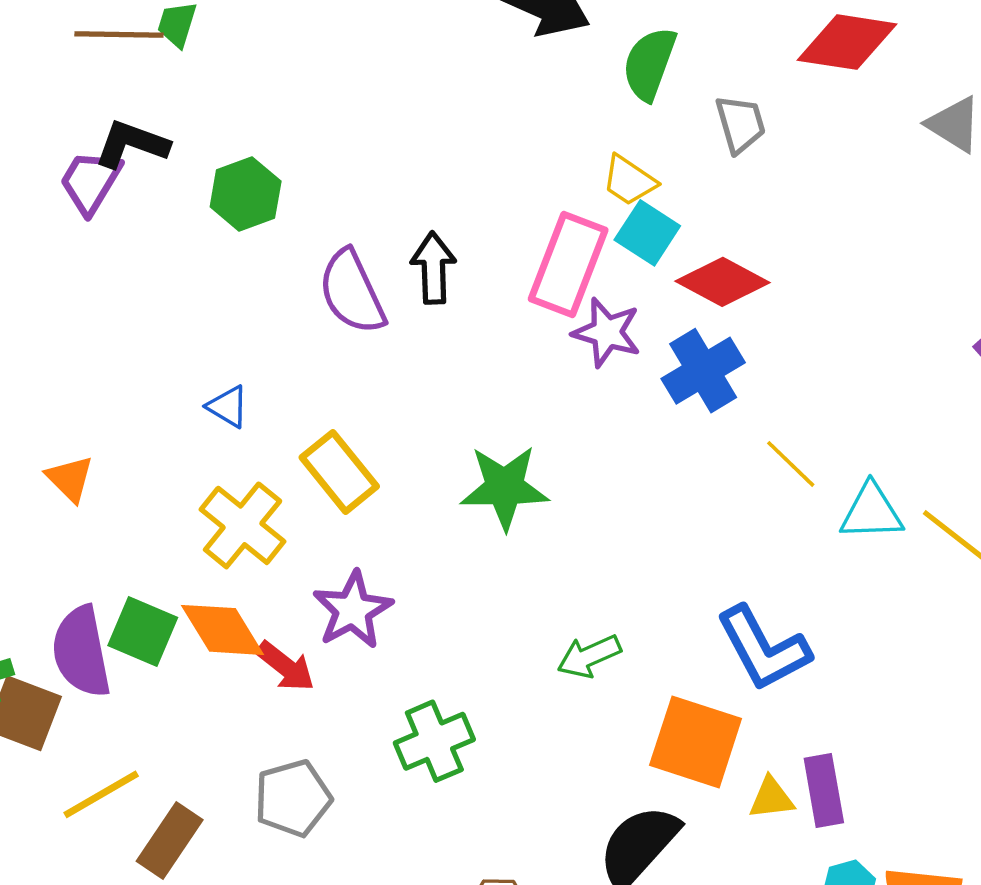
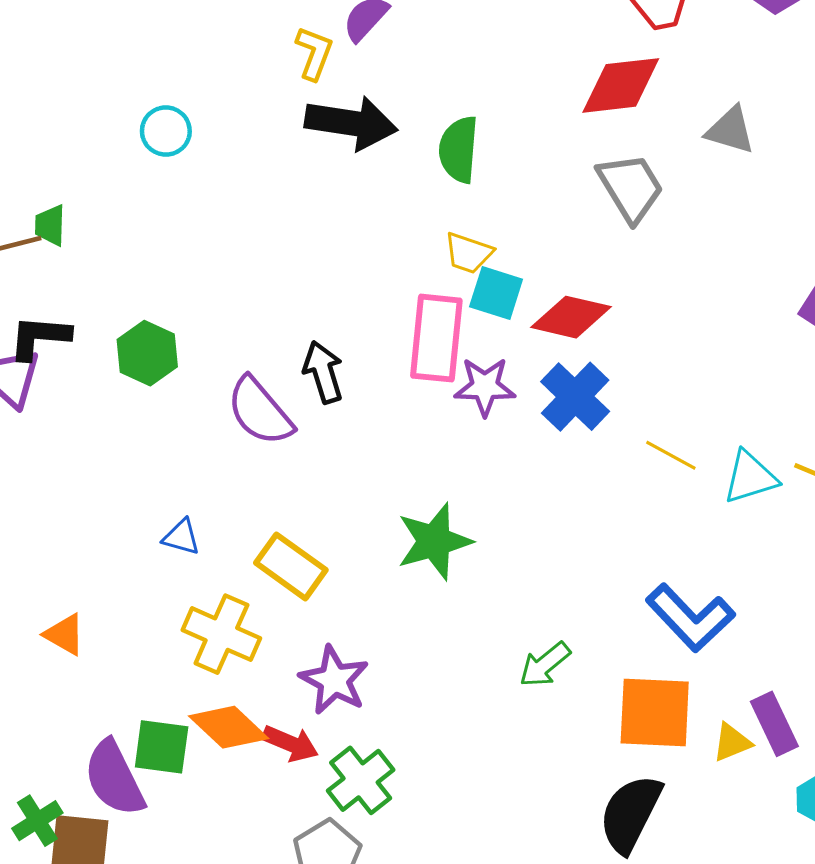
gray trapezoid: (740, 124) -> (631, 187), moved, size x1.4
green cross: (434, 741) -> (361, 780), moved

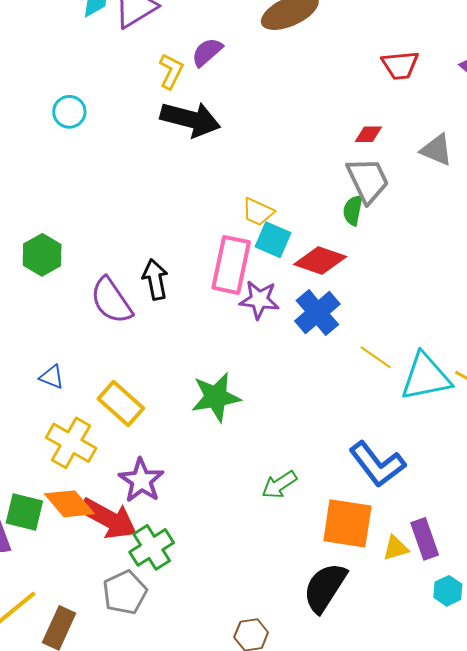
red diamond: (621, 85) -> (368, 134), moved, size x0.5
green semicircle: (459, 149) -> (353, 210), moved, size x0.7
cyan triangle: (750, 477) -> (426, 377), size x1.4
red arrow: (290, 743) -> (108, 519), size x1.6

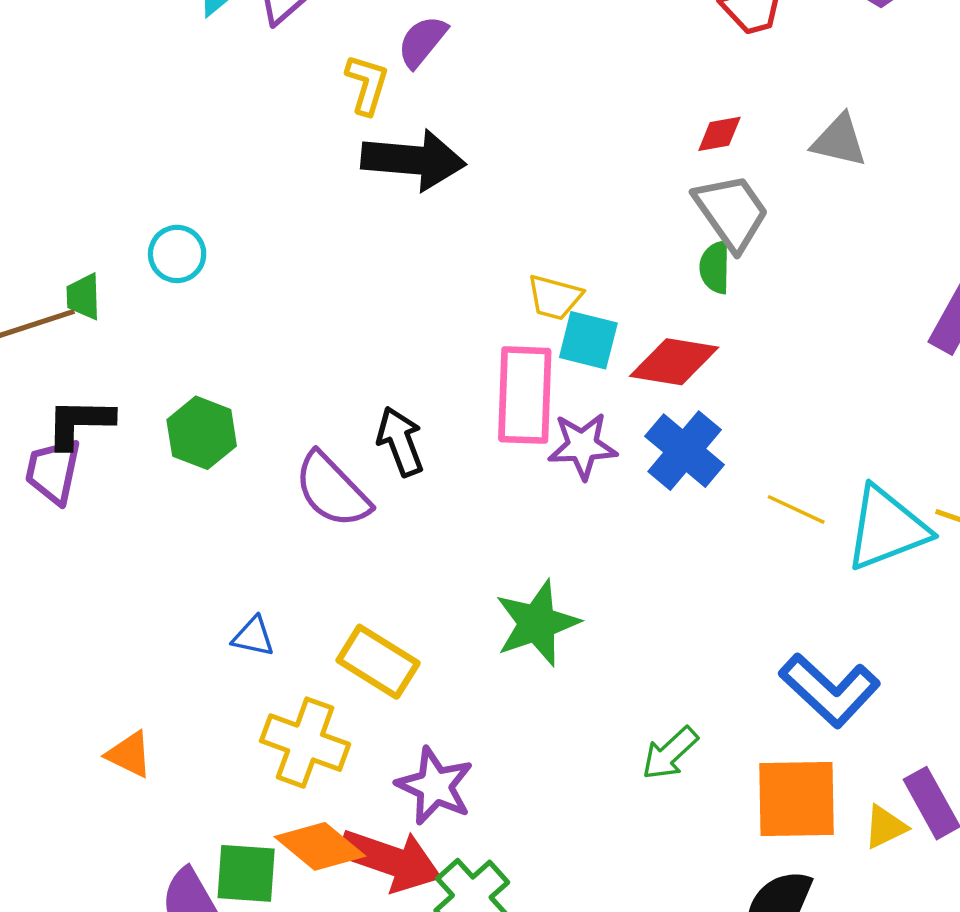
cyan circle: (69, 112) -> (177, 254), moved

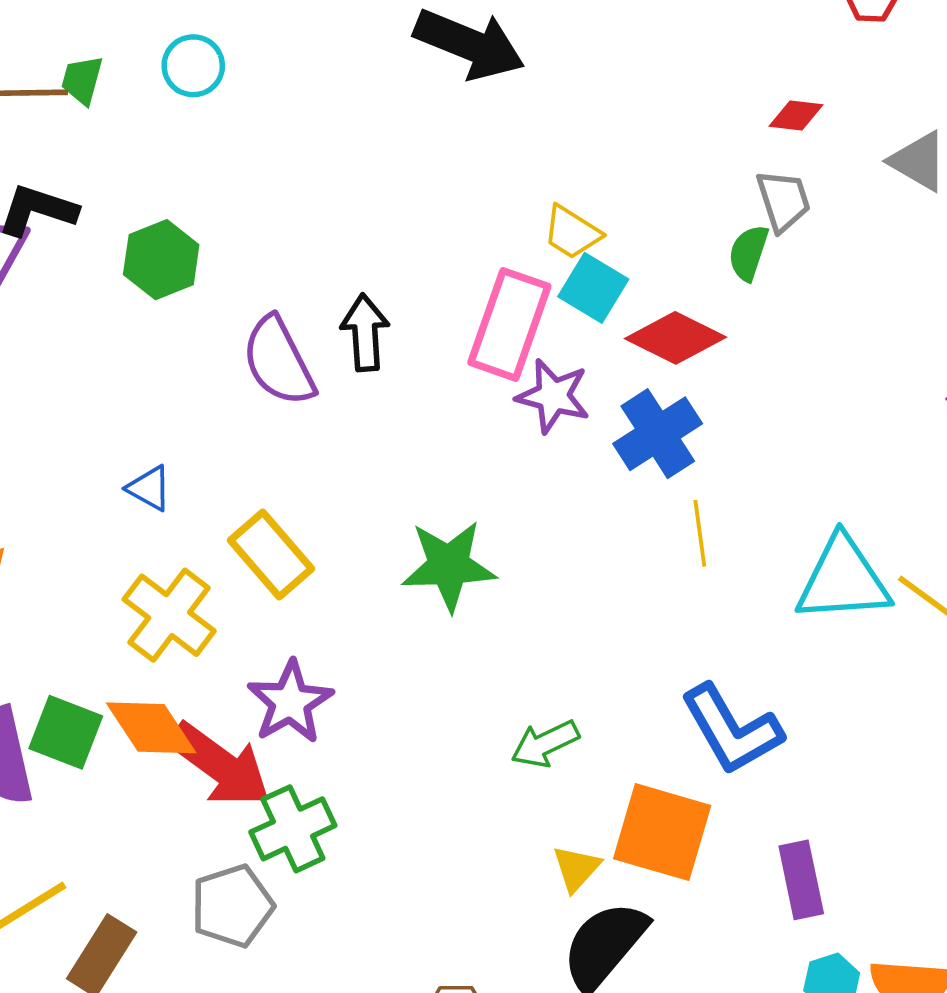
gray trapezoid: (731, 212) -> (783, 201), size x0.7
yellow line: (796, 509) -> (700, 533), moved, turned 40
yellow triangle: (885, 827) -> (576, 868), moved, turned -39

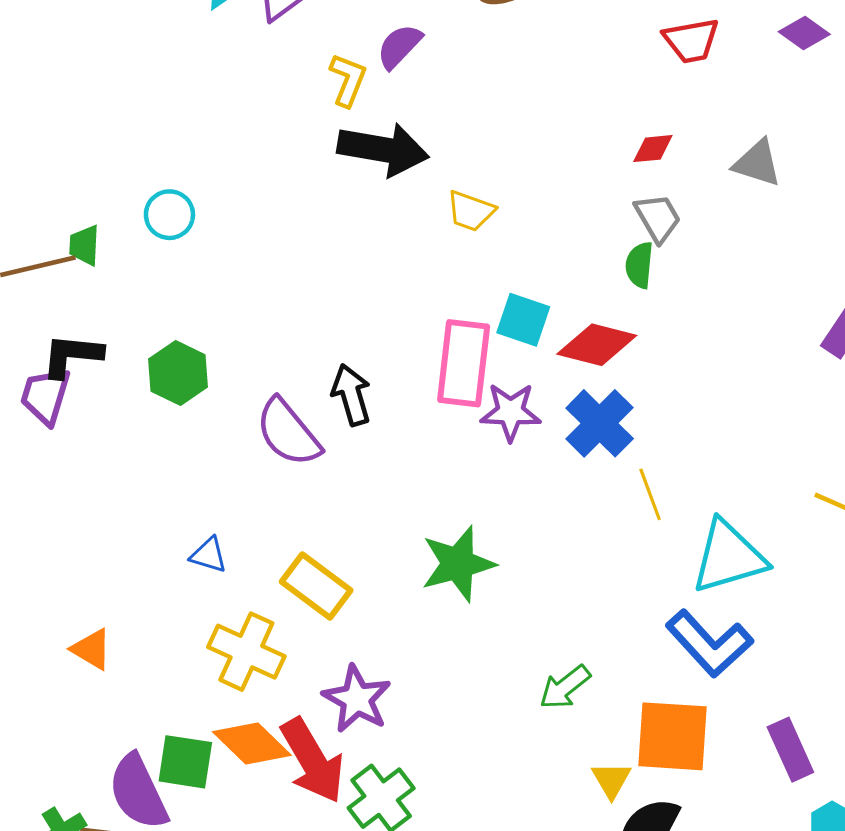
yellow trapezoid: (572, 232) -> (471, 211), moved
cyan triangle: (843, 580) -> (729, 557), moved
red arrow: (220, 765) -> (313, 761), turned 36

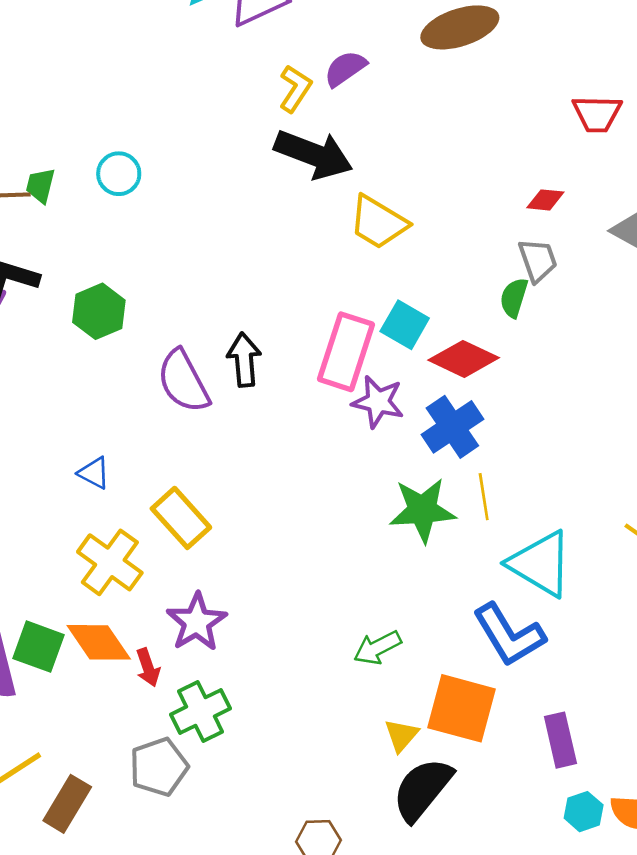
yellow trapezoid: (471, 211) -> (378, 222), size x1.4
cyan triangle: (729, 557) -> (540, 564), turned 36
green star: (458, 564) -> (422, 510), moved
red arrow: (313, 761) -> (148, 667), size x0.5

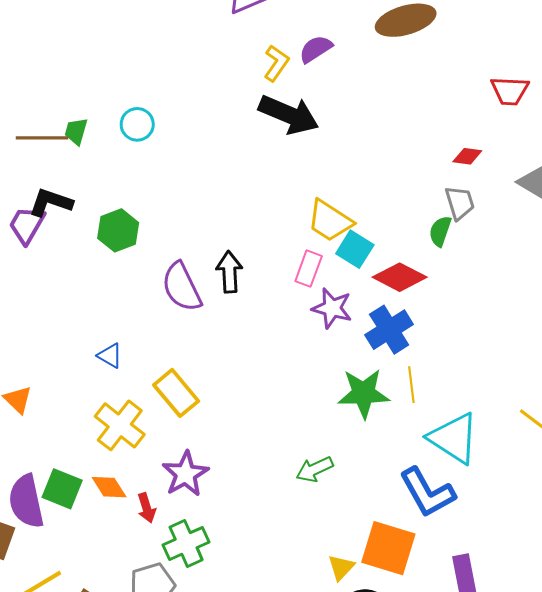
yellow trapezoid: (378, 222) -> (330, 221), moved
pink rectangle: (346, 352) -> (309, 269), size x0.6
orange diamond: (99, 642) -> (109, 487), size x0.7
green arrow: (377, 648) -> (315, 469), moved

